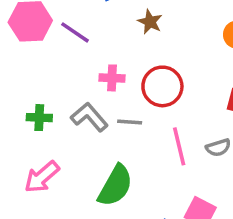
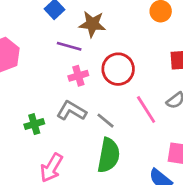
brown star: (150, 22) -> (92, 24), size x1.4
purple line: (75, 32) -> (69, 46), moved
gray line: (130, 122) -> (106, 121), moved, turned 54

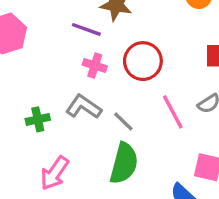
pink cross: (78, 76) -> (95, 66), turned 30

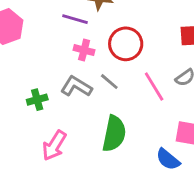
gray line: (123, 121) -> (109, 82), moved

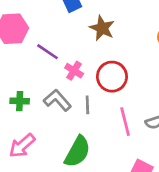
purple line: (75, 19) -> (47, 52), moved
gray line: (109, 82) -> (87, 105), turned 30

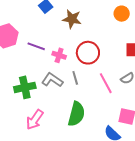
green cross: (20, 101) -> (25, 87), size x1.5

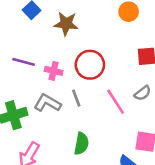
green semicircle: (76, 114) -> (81, 144), size x0.7

